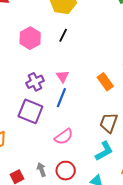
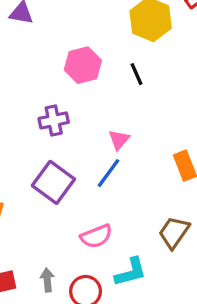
black line: (63, 35) -> (137, 74), turned -64
purple cross: (35, 82) -> (54, 120), moved
cyan L-shape: (104, 151) -> (131, 272), moved

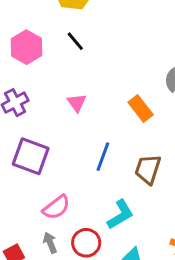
blue line: (108, 173) -> (103, 157), moved
pink semicircle: (96, 236) -> (56, 207), moved

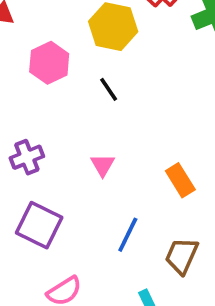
pink hexagon: (26, 47) -> (49, 63), moved

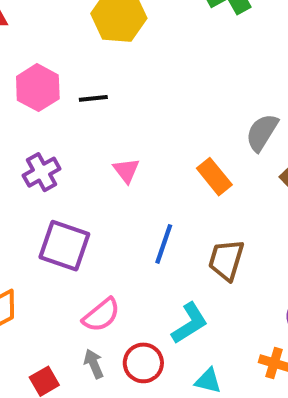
pink hexagon: (49, 63) -> (38, 88), moved
black line: (109, 89) -> (93, 98), moved, turned -55

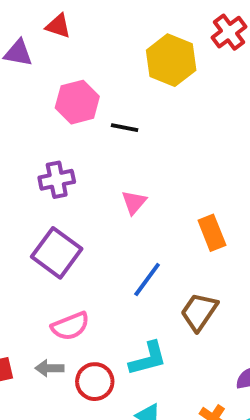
gray arrow: (94, 364) -> (50, 368), turned -84

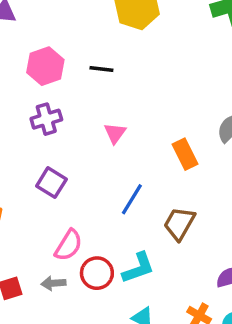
pink hexagon: (77, 102) -> (45, 66), moved
purple square: (57, 253) -> (51, 183), size x0.7
pink semicircle: (70, 326) -> (69, 245), turned -32
red circle: (95, 382) -> (97, 273), moved

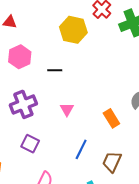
pink hexagon: (45, 66) -> (20, 57), moved
purple cross: (46, 119) -> (23, 104), size x1.4

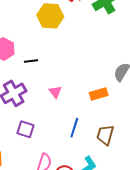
black line: (55, 70) -> (31, 61), moved
orange rectangle: (111, 118) -> (99, 94), turned -66

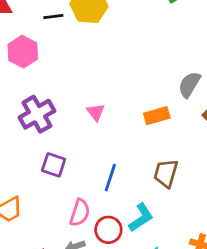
black line: (31, 61) -> (53, 17), moved
blue line: (74, 128) -> (110, 178), moved

